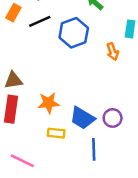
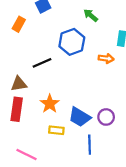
black line: (40, 21) -> (42, 63), moved
orange arrow: (113, 52) -> (106, 58), turned -64
orange star: (49, 103) -> (50, 104), turned -30

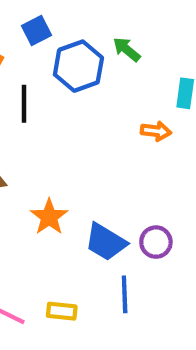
blue hexagon: (72, 42) -> (78, 66), moved
black line: (42, 63) -> (24, 104), moved, turned -66
yellow rectangle: (56, 130) -> (62, 311), moved

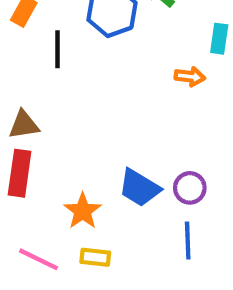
orange star: (49, 217) -> (83, 211), moved
blue line: (125, 294) -> (188, 240), moved

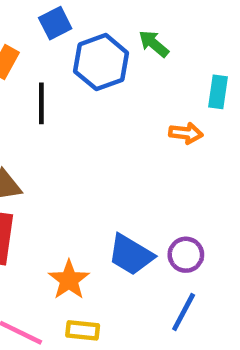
blue line: (188, 240) -> (184, 312), turned 30

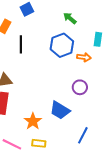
blue hexagon: (101, 62) -> (62, 45), moved
purple circle: (186, 255) -> (80, 87), moved

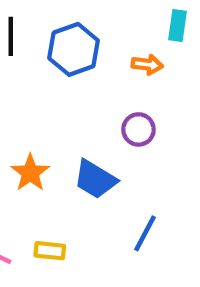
blue hexagon: (62, 45) -> (74, 49), moved
orange star: (33, 121) -> (30, 173), moved

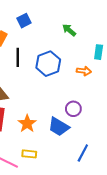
purple circle: (138, 129) -> (73, 109), moved
yellow rectangle: (50, 251) -> (29, 154), moved

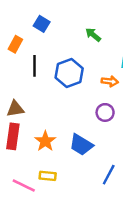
blue square: (24, 21) -> (42, 24), turned -32
purple circle: (73, 109) -> (105, 112), moved

